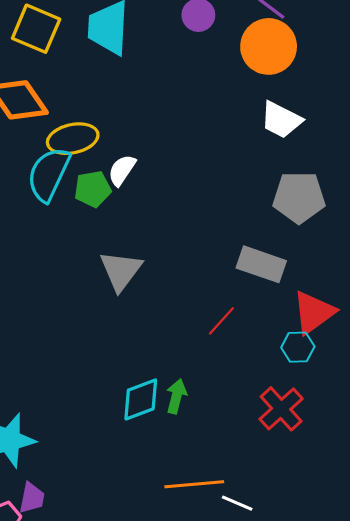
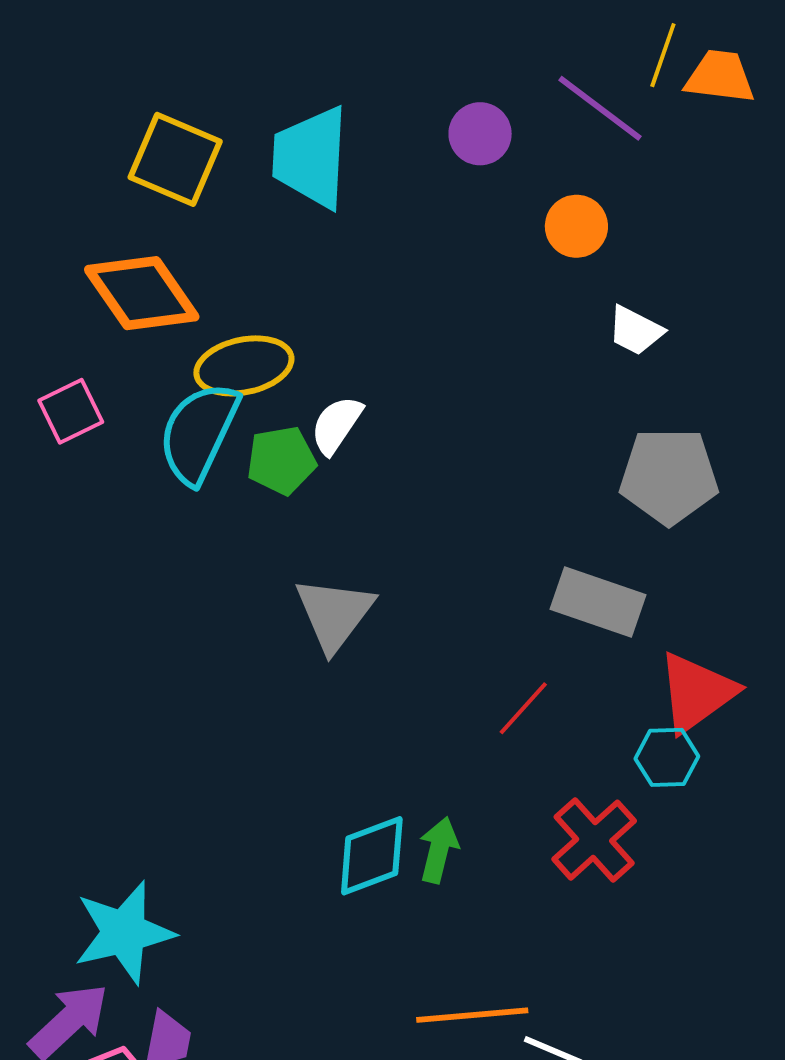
orange circle: (269, 46) -> (576, 226), moved, size x0.6
white trapezoid: (281, 120) -> (635, 331), size x0.7
red cross: (281, 409) -> (594, 840), moved

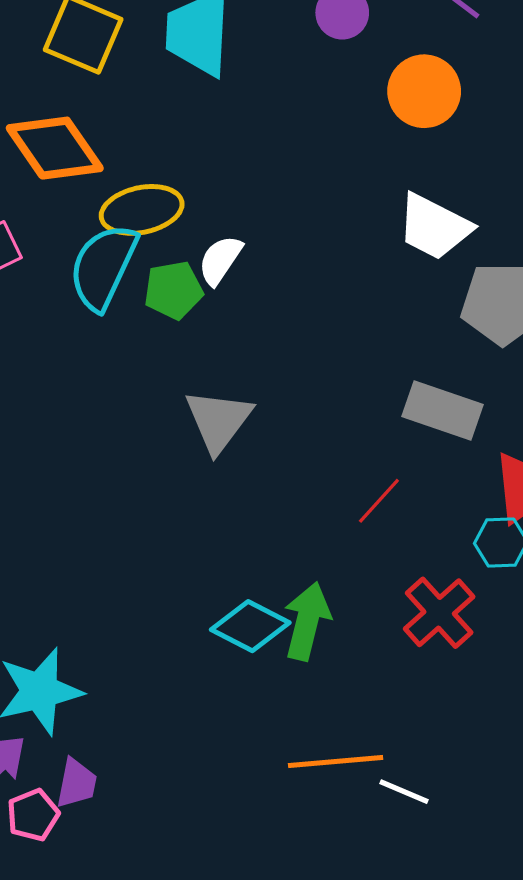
orange circle: (576, 226) -> (424, 91), size x1.4
white trapezoid: (635, 331) -> (434, 227), moved, size x1.6
green arrow: (439, 850) -> (307, 621), size x1.4
cyan diamond: (372, 856) -> (250, 626), turned 48

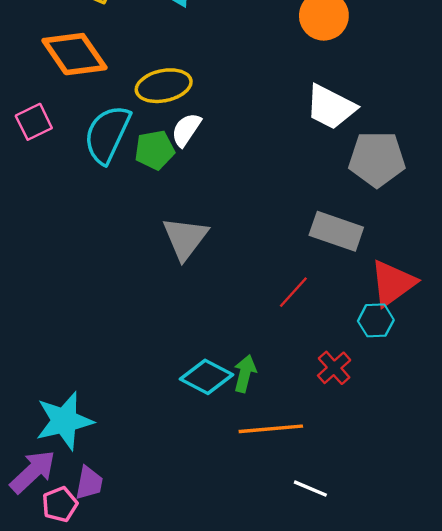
yellow ellipse: (142, 210) -> (164, 86), moved
red cross: (439, 613) -> (334, 368), size x0.7
green arrow: (307, 621) -> (245, 373), size x0.7
orange line: (336, 762) -> (271, 429), moved

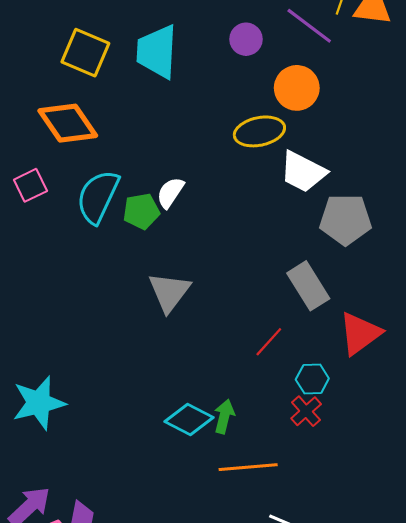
yellow ellipse: (164, 86) -> (259, 131), moved
gray rectangle: (336, 231) -> (308, 286), turned 39
cyan hexagon: (376, 320) -> (312, 379), moved
cyan star: (64, 421) -> (39, 403), moved

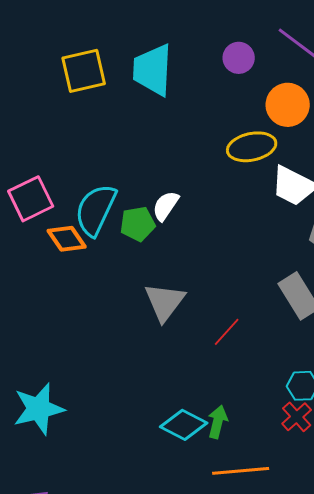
yellow square: (85, 53) -> (84, 71), turned -36
orange diamond: (68, 123) -> (67, 239), moved, size x0.7
pink square: (30, 185) -> (31, 199), size x1.4
red line: (269, 342) -> (227, 332), moved

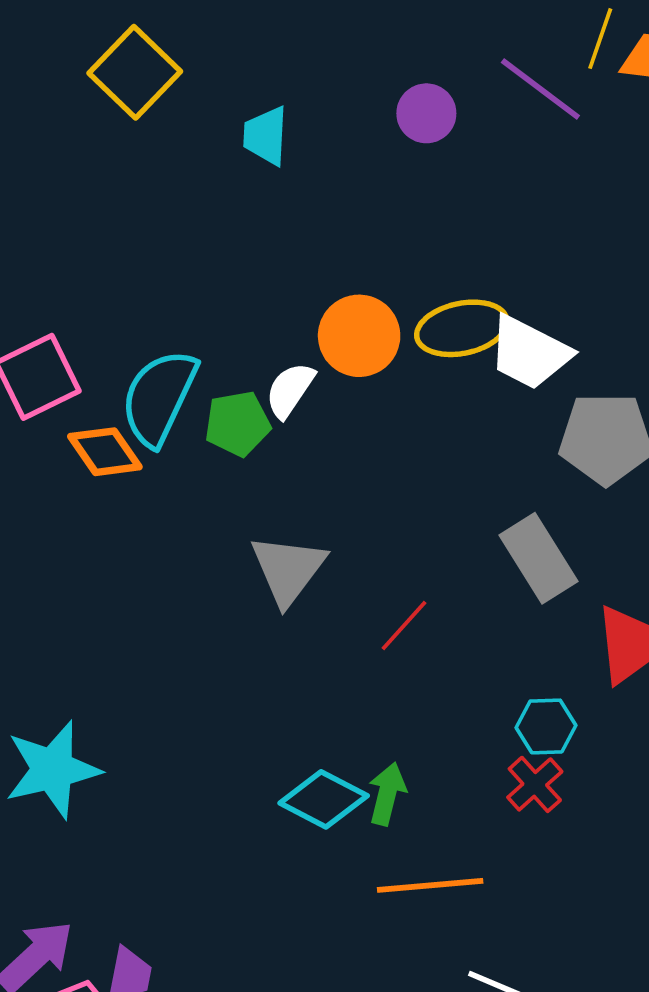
cyan trapezoid: (153, 70) -> (266, 136), size x0.6
yellow square: (84, 71) -> (135, 72), moved, turned -33
orange circle: (288, 105) -> (359, 336), moved
yellow ellipse: (252, 147) -> (462, 328), moved

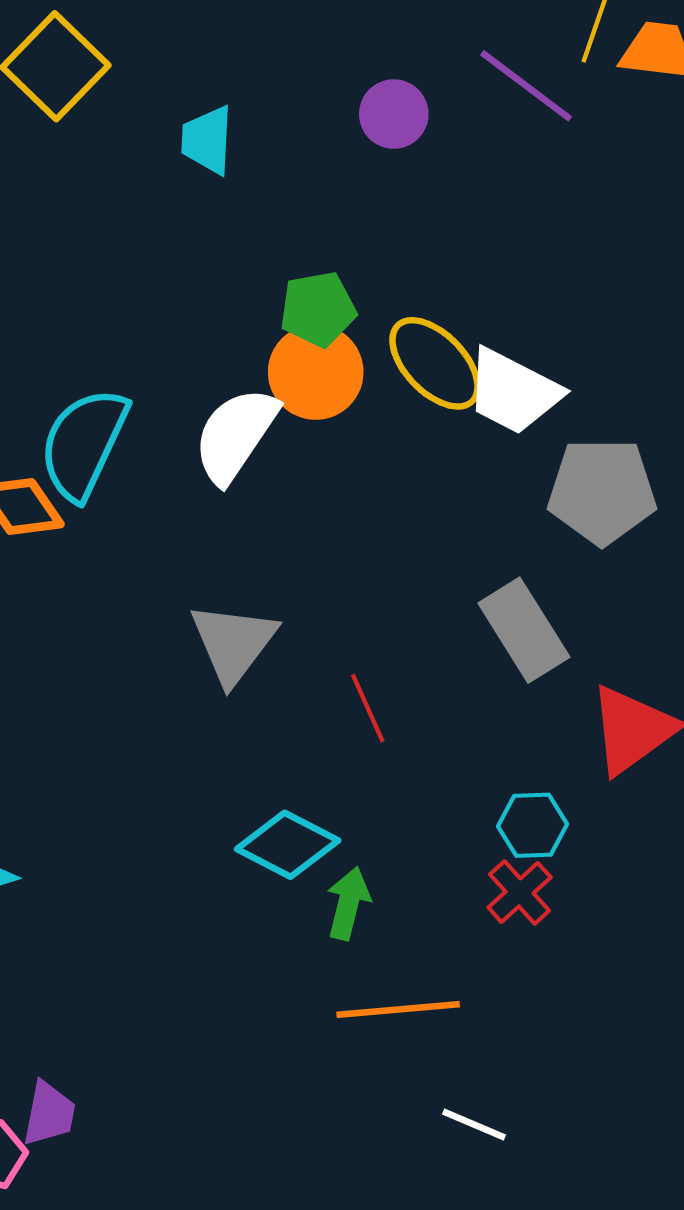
yellow ellipse: (462, 328) -> (435, 363), turned 58
white semicircle: (290, 390) -> (235, 435), size x1.5
green pentagon: (238, 424) -> (318, 309), moved
red line: (404, 626) -> (368, 708), turned -66
cyan diamond: (324, 799) -> (288, 845), moved

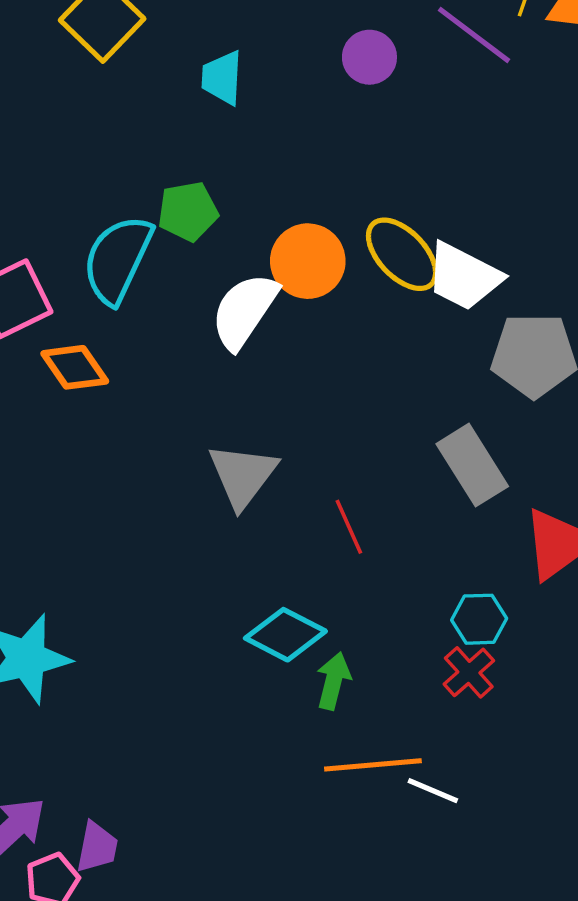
green pentagon: (318, 309) -> (188, 211), moved
cyan semicircle: (84, 444) -> (118, 259), moved
white line: (474, 1124) -> (433, 791), moved

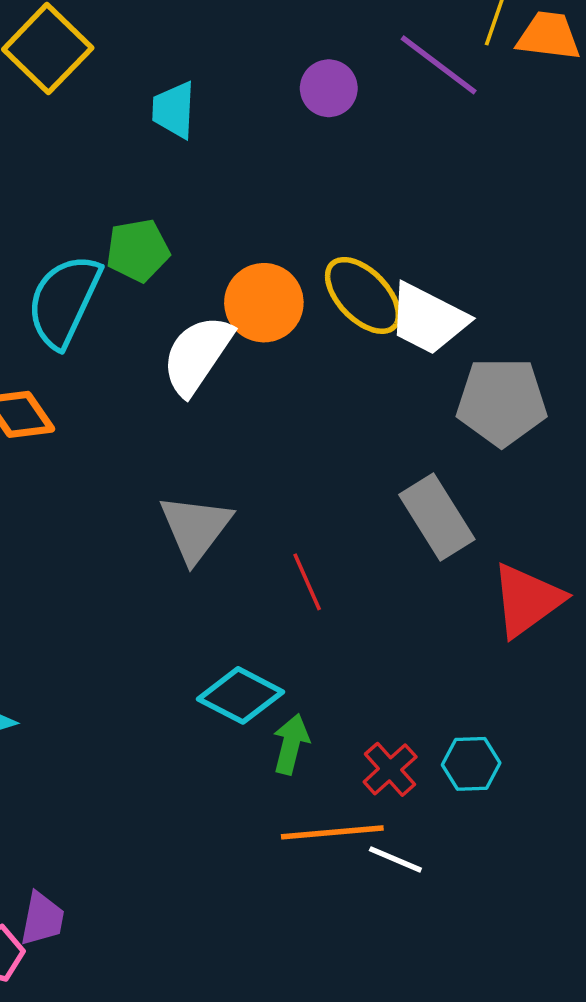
cyan hexagon: (479, 619) -> (471, 764), moved
red cross: (469, 672) -> (390, 769), moved

